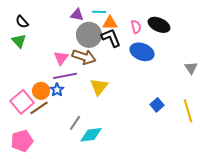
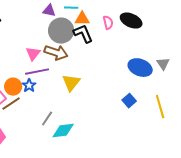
blue ellipse: (142, 52) -> (140, 68), moved

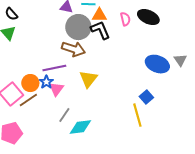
pink triangle: (33, 54) -> (56, 89), moved
yellow line: (160, 107) -> (137, 115), moved

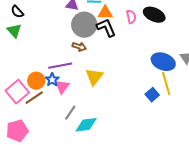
brown arrow: (73, 49) -> (79, 47), size x0.6
yellow line: (137, 115) -> (166, 84), moved

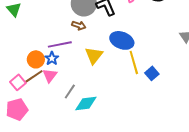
blue ellipse: (163, 62) -> (122, 40), moved
yellow line: (166, 84) -> (134, 62), moved
pink triangle: (62, 87) -> (50, 75), moved
pink square: (17, 92) -> (18, 82), moved, size x0.7

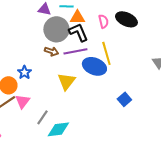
purple line: (60, 44) -> (75, 51), moved
blue star: (52, 58) -> (24, 72), moved
yellow line: (134, 62) -> (106, 53), moved

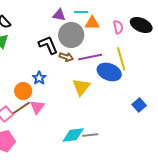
black L-shape: (78, 32) -> (48, 45), moved
gray line: (42, 117) -> (90, 135), moved, turned 49

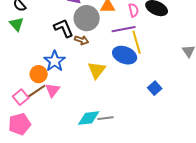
purple line: (90, 57) -> (124, 29), moved
blue star: (39, 78) -> (55, 61), size x1.5

